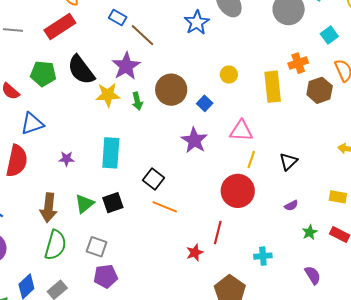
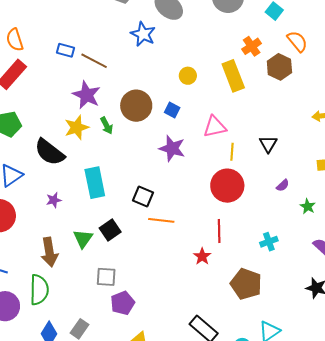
black semicircle: (81, 70) -> (50, 152), moved
green semicircle: (55, 245) -> (39, 290), moved

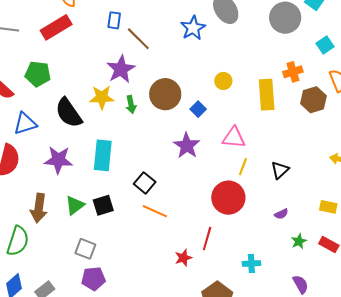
blue rectangle: (66, 50) -> (114, 20), turned 66
purple star: (54, 200) -> (58, 160), size x1.8

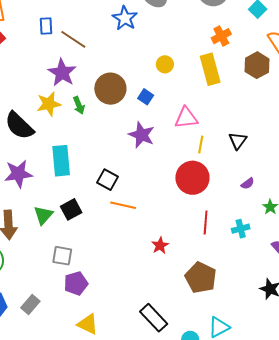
orange cross: (293, 72) -> (221, 36), moved
red line: (207, 239) -> (206, 222), moved
cyan cross: (251, 264) -> (241, 229), moved

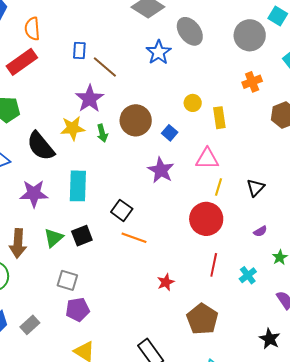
yellow rectangle: (210, 69) -> (219, 118), moved, size x0.7
cyan cross: (241, 229) -> (248, 275), turned -30

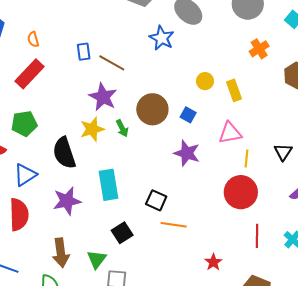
orange semicircle: (32, 29) -> (33, 39), size x0.7
black semicircle: (41, 146) -> (64, 153), turned 32
green triangle: (54, 238) -> (97, 259), moved

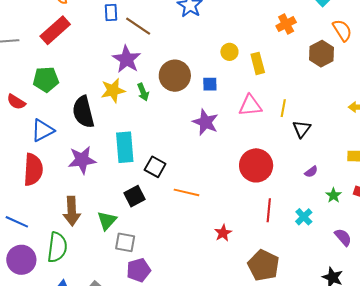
blue square: (188, 115) -> (210, 84), turned -35
yellow line: (247, 158) -> (283, 108), moved
black square: (156, 200) -> (155, 167), moved

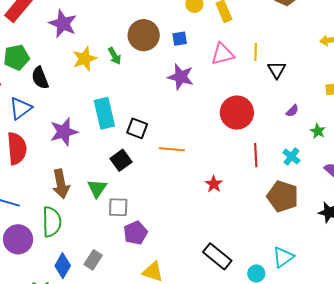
purple star: (127, 59) -> (63, 24), moved
black semicircle: (83, 112) -> (40, 78), moved, size x0.7
brown pentagon: (263, 265) -> (283, 196), moved

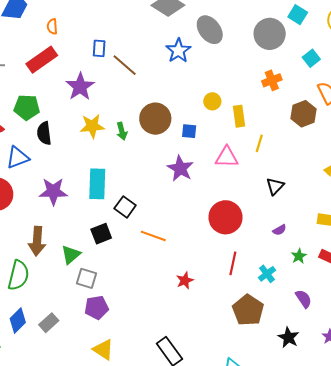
yellow line: (256, 52) -> (259, 143), moved

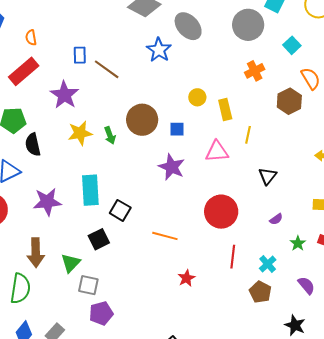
orange line: (153, 236) -> (165, 236), moved
brown pentagon: (248, 310) -> (260, 292), moved, size x0.7

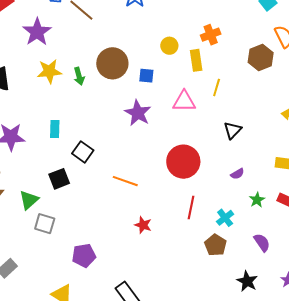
orange cross: (255, 71) -> (211, 35), moved
cyan rectangle: (90, 190) -> (55, 129), size x0.6
red star: (186, 278) -> (143, 225), turned -30
purple pentagon: (101, 313) -> (84, 255), moved

